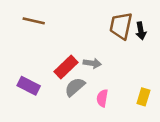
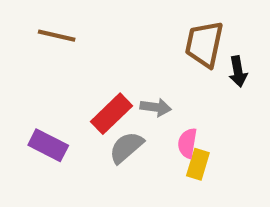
black arrow: (141, 31) -> (238, 71), moved
yellow rectangle: (143, 97) -> (198, 164), moved
pink semicircle: (102, 98) -> (187, 143), moved

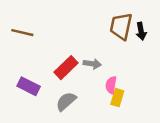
brown line: (57, 36) -> (22, 33), moved
black arrow: (238, 71) -> (141, 31), moved
gray semicircle: (126, 147) -> (66, 101), moved

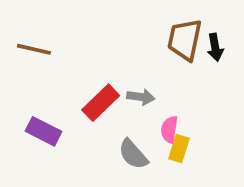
gray semicircle: (66, 101) -> (133, 154), moved, turned -90

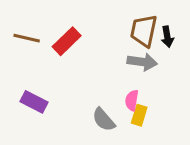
gray arrow: (141, 97) -> (142, 62), moved, size x1.4
red rectangle: (101, 103) -> (67, 41), moved

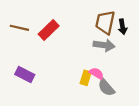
pink semicircle: (132, 100) -> (96, 73), turned 112
yellow rectangle: (139, 115) -> (86, 78), moved
gray semicircle: (104, 120) -> (106, 88), moved

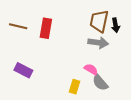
red rectangle: (49, 30) -> (46, 28), turned -36
yellow rectangle: (86, 78) -> (75, 87), moved

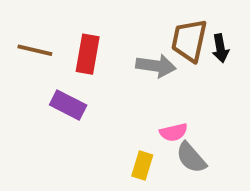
gray arrow: (98, 43) -> (156, 66), moved
pink semicircle: (91, 69) -> (174, 132), turned 136
purple rectangle: (23, 70) -> (68, 105), moved

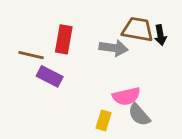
brown trapezoid: (189, 40) -> (138, 29), turned 88
brown line: (35, 50) -> (31, 55), moved
pink semicircle: (174, 132) -> (126, 96), size x1.4

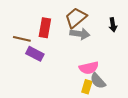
brown trapezoid: (138, 29) -> (76, 18), moved, turned -50
yellow rectangle: (104, 120) -> (87, 87), moved

